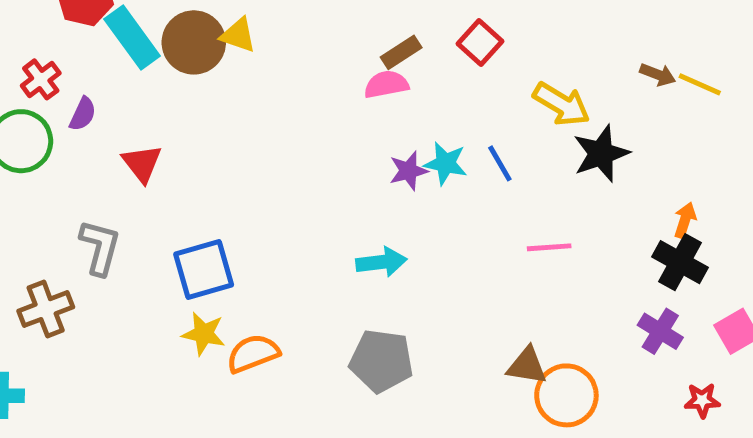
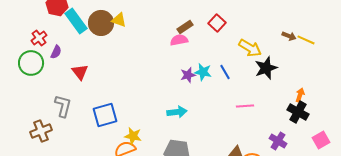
purple cross: (660, 331) -> (278, 141), moved
yellow star: (204, 334) -> (133, 136), moved

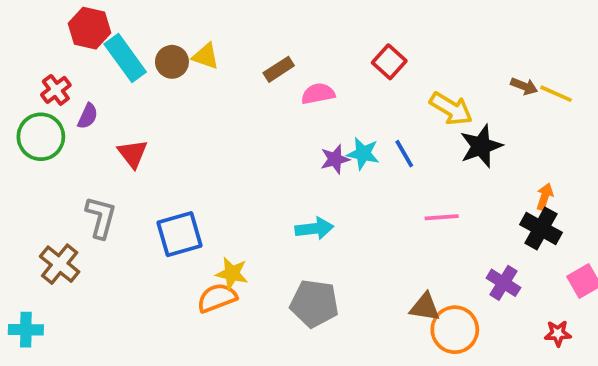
brown circle: (101, 23) -> (172, 62), size x0.7
brown rectangle: (185, 27) -> (279, 69), moved
brown cross: (41, 131) -> (60, 264), turned -30

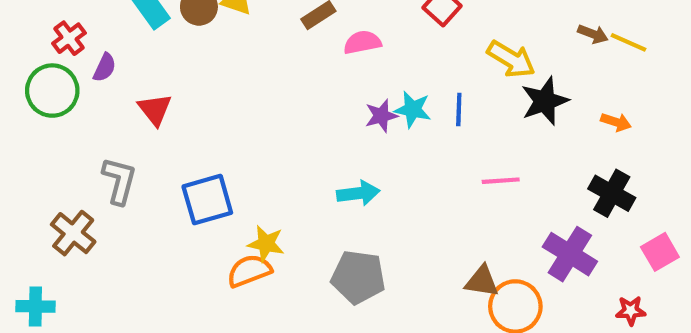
blue line: (404, 154) -> (459, 109), turned 32
orange arrow: (545, 197) -> (616, 122), moved, turned 90
purple cross: (503, 283) -> (570, 254), size x1.4

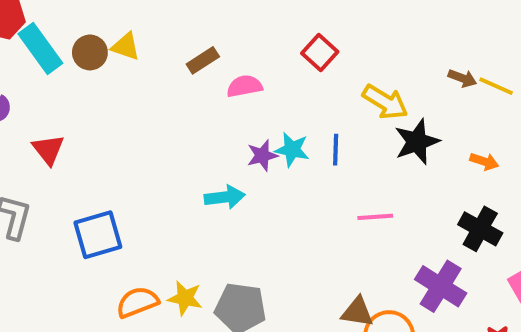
cyan arrow: (358, 193) -> (225, 197), moved
yellow star: (266, 244) -> (185, 298), moved

